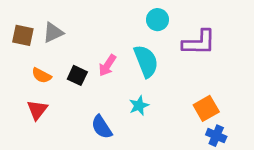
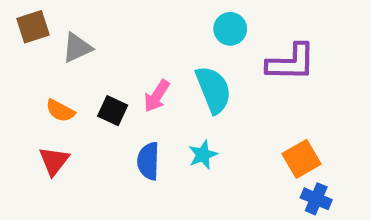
brown square: (23, 35) -> (33, 27), moved, turned -30
blue semicircle: (102, 127) -> (148, 161), moved, turned 35

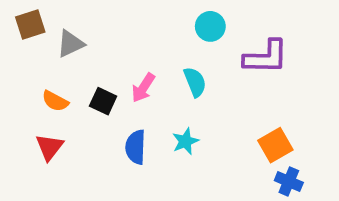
cyan semicircle: (213, 90) -> (195, 82), size x0.7

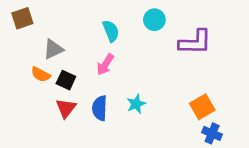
gray triangle: (70, 44) -> (53, 49), moved
cyan semicircle: (195, 82) -> (111, 31), moved
black square: (103, 101) -> (66, 80), moved
red triangle: (49, 147) -> (66, 108), moved

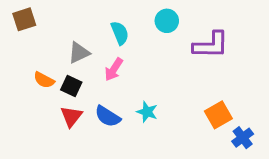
gray triangle: (53, 49) -> (79, 53), moved
cyan star: (136, 104) -> (147, 112), turned -30
blue semicircle: (100, 108) -> (108, 116), turned -60
blue cross: (212, 133) -> (243, 138), moved, turned 30

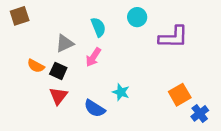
blue semicircle: (108, 116) -> (95, 108), moved

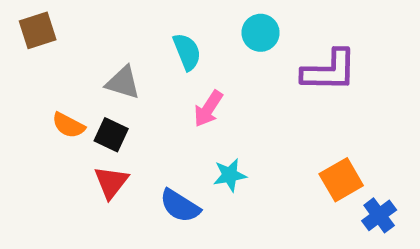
gray triangle: (65, 43) -> (123, 83), turned 42
pink arrow: (93, 57) -> (208, 109), moved
cyan star: (121, 92) -> (230, 175), turned -30

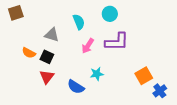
purple L-shape: (329, 71) -> (117, 42), moved

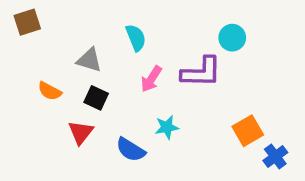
cyan circle: (110, 14) -> (232, 38), moved
black square: (47, 57) -> (96, 98), moved

